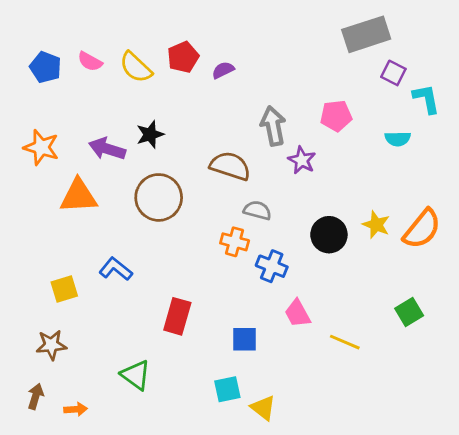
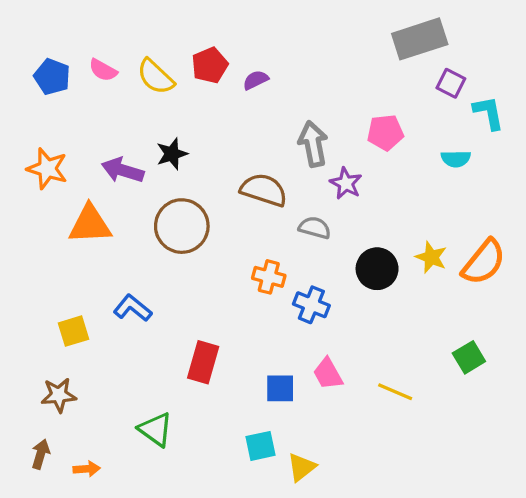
gray semicircle: (257, 210) -> (315, 228), moved
pink trapezoid: (297, 313) -> (328, 374), moved
yellow triangle: (263, 408) -> (302, 467), turned 44

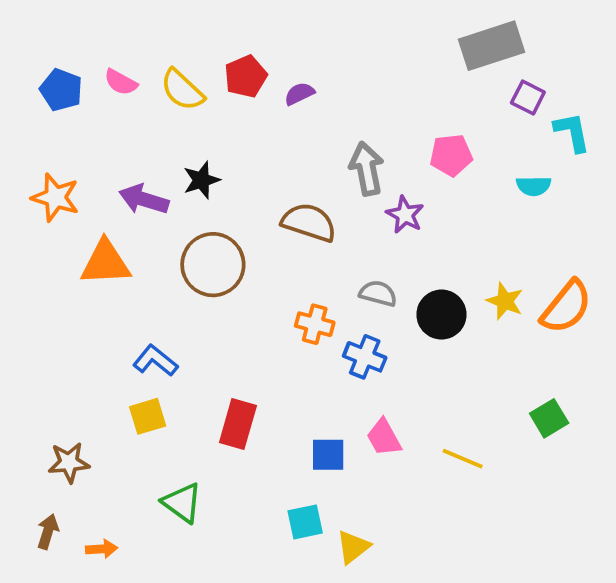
gray semicircle: (315, 228) -> (378, 293), moved
yellow square: (73, 331) -> (148, 416), moved

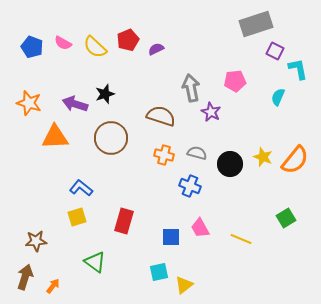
cyan semicircle: (534, 186) -> (278, 97), turned 114
orange cross: (315, 324) -> (164, 155), moved
brown arrow: (48, 532) -> (25, 277), size x1.4
orange arrow: (102, 549) -> (53, 286), turned -49

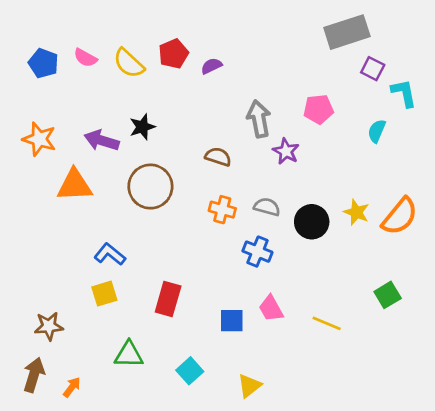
brown semicircle: (161, 116) -> (218, 157), size x0.7
green triangle: (95, 262) -> (129, 355), turned -35
cyan square: (159, 272) -> (190, 371), moved, turned -30

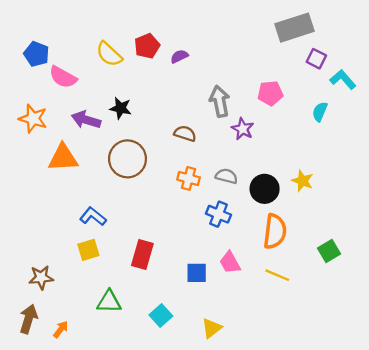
pink semicircle: (85, 58) -> (63, 77), moved, size x1.4
cyan L-shape: (404, 93) -> (343, 79), turned -30
black star: (142, 127) -> (121, 108), turned 30
orange semicircle: (400, 216) -> (275, 231), moved, turned -32

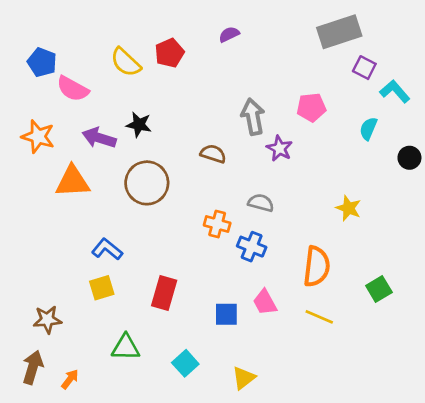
purple semicircle: (179, 56) -> (229, 34), moved
orange cross: (189, 178) -> (217, 224), moved
black circle: (265, 189) -> (409, 158), moved, size x0.7

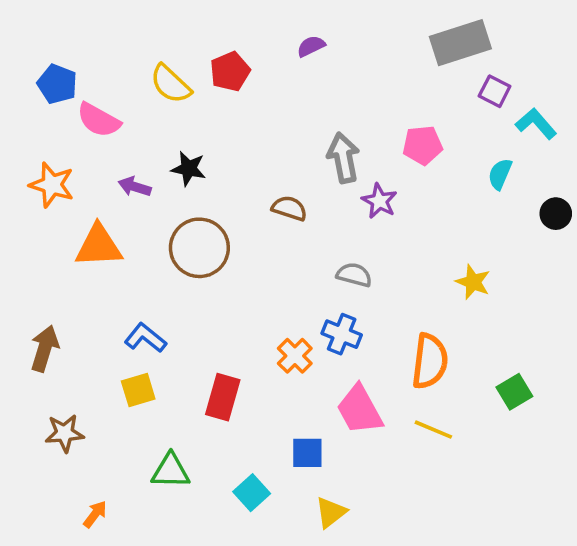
purple arrow: (99, 138) -> (135, 187), size x0.7
orange cross: (217, 224) -> (295, 356), moved, turned 30
pink trapezoid: (265, 302) -> (360, 410), size x1.4
blue square: (226, 314) -> (307, 453), moved
brown arrow: (33, 367) -> (45, 349), moved

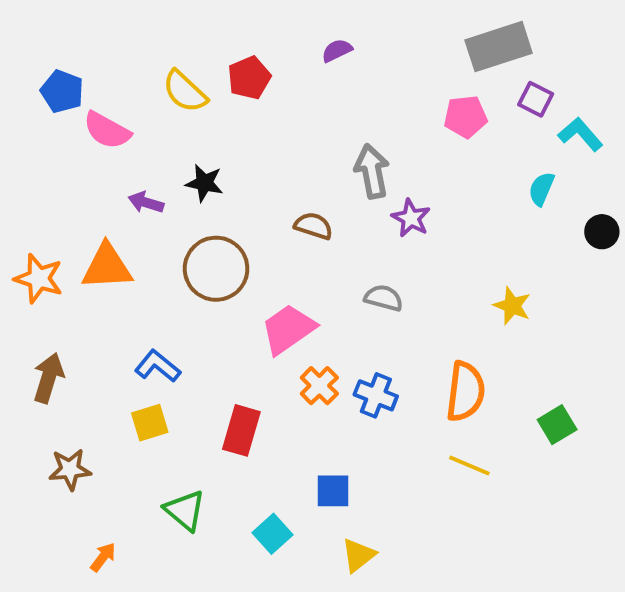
pink pentagon: (423, 145) -> (465, 117), moved
orange star: (52, 185) -> (39, 278), moved
blue cross: (342, 334) -> (376, 395), moved
pink trapezoid: (360, 410) -> (288, 329), moved, turned 84
green triangle: (171, 471) -> (185, 510), turned 39

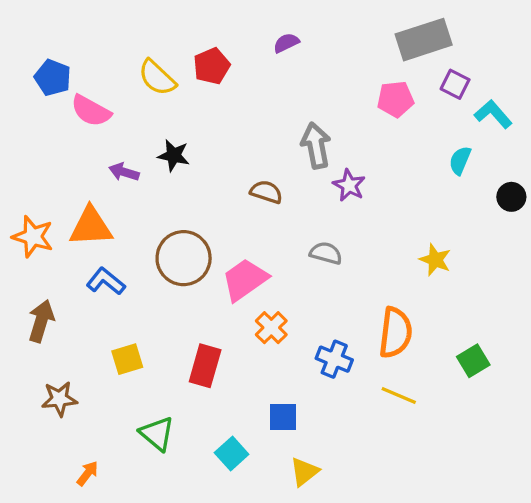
brown circle: (216, 269) -> (184, 258), moved
blue L-shape: (158, 366) -> (106, 281), moved
blue cross: (376, 395) -> (334, 359), moved

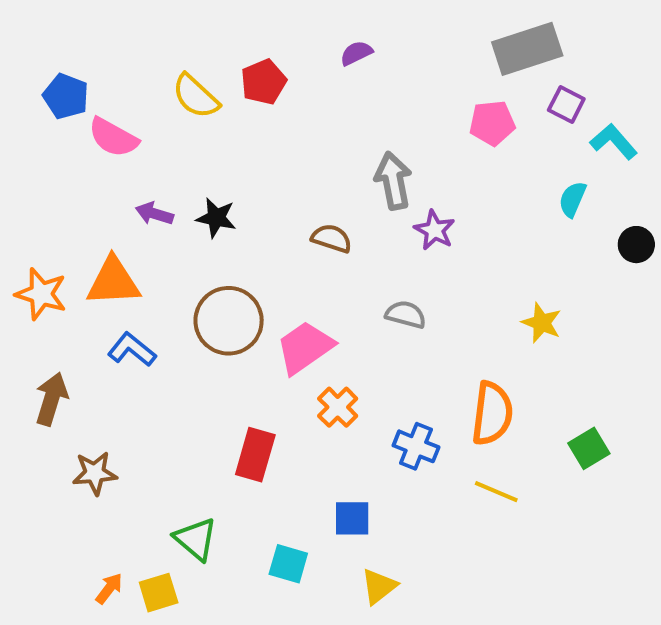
black star: (174, 155) -> (216, 218), moved
yellow square: (127, 359) -> (159, 593), moved
brown star: (59, 399) -> (95, 473), moved
cyan square: (232, 453) -> (288, 564), turned -32

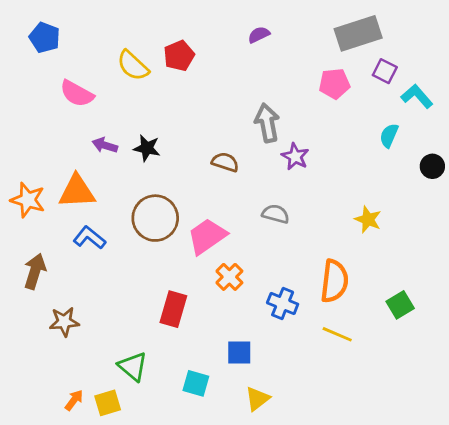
purple semicircle: (356, 53) -> (259, 35), moved
blue pentagon: (66, 96) -> (45, 38), moved

